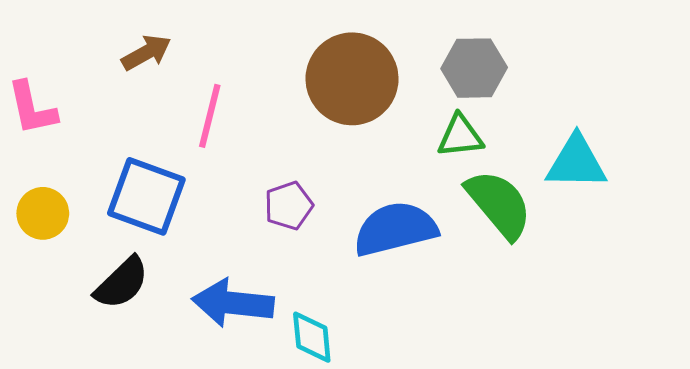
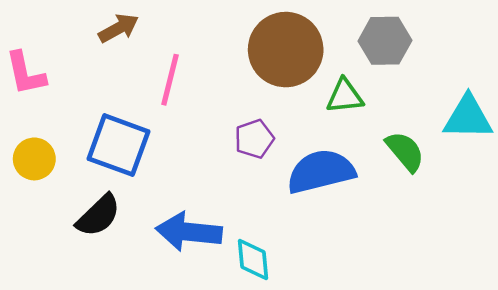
green triangle: (460, 136) -> (345, 96), moved
green semicircle: (499, 204) -> (405, 151), size x0.7
purple pentagon: (289, 206) -> (254, 139), moved

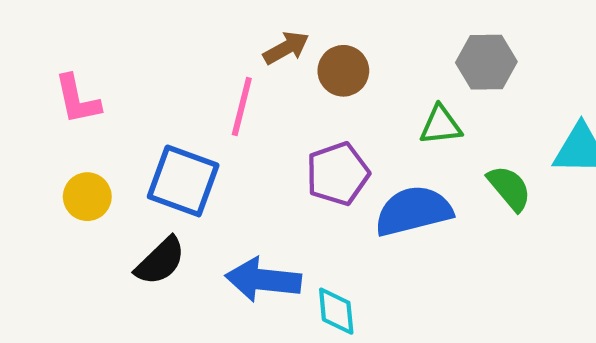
brown arrow: (118, 28) -> (286, 48), moved
brown circle: (286, 50) -> (343, 71), moved, size x0.6
purple pentagon: (254, 139) -> (338, 174), size x1.4

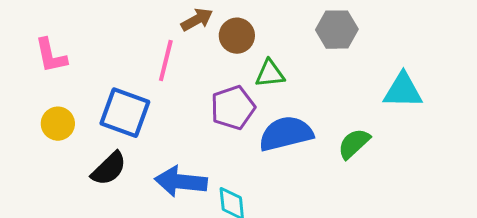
green triangle: (441, 125) -> (270, 74), moved
green semicircle: (509, 188) -> (354, 144), moved, turned -93

